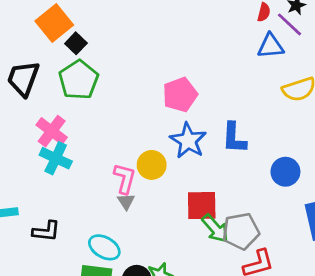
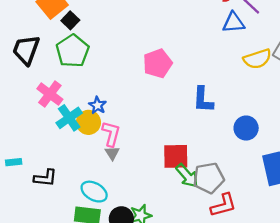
blue star: (188, 141) -> (98, 105), moved, size x0.6
cyan cross: (56, 158) -> (69, 118), moved, turned 30
yellow circle: (152, 165) -> (88, 122), moved

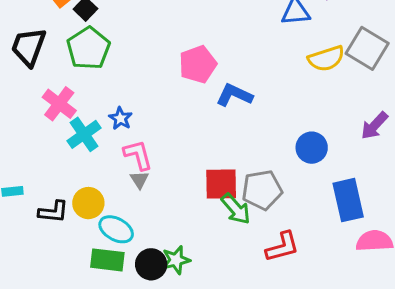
blue L-shape: (203, 100) -> (234, 95), moved, turned 112
yellow circle: (88, 122) -> (88, 203), moved
pink L-shape: (111, 134) -> (138, 155), turned -30
gray pentagon: (209, 178) -> (262, 190), moved

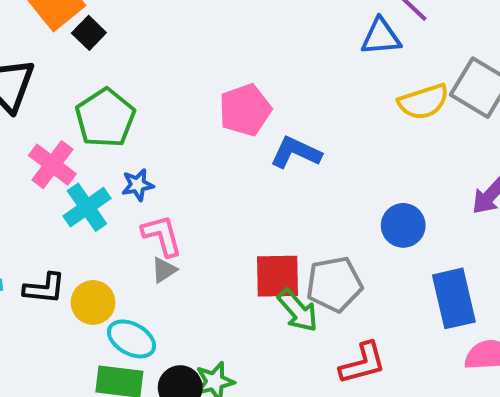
green pentagon: (88, 48) -> (105, 118), moved
blue star: (120, 118) -> (138, 185), turned 30
gray triangle: (139, 180) -> (164, 270), turned 30
black L-shape: (53, 212) -> (44, 288), moved

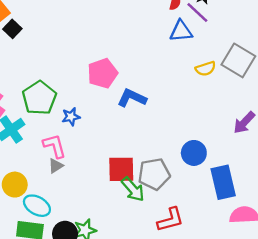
yellow semicircle: (423, 102) -> (206, 69), size x0.7
green pentagon: (105, 118) -> (39, 98), moved
blue star: (138, 185) -> (71, 117), moved
blue circle: (403, 225) -> (194, 153), moved

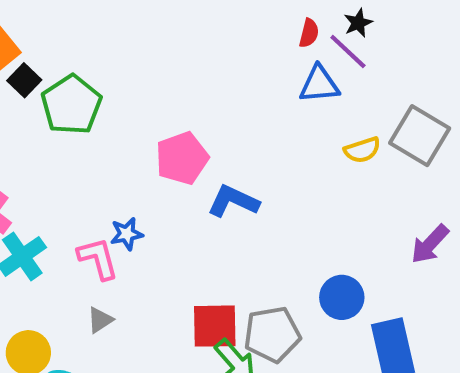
green pentagon: (39, 98) -> (71, 105), moved
pink L-shape: (55, 146) -> (98, 258), moved

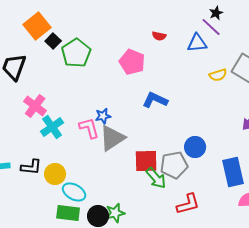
red semicircle: (309, 33) -> (159, 36), moved, turned 88
pink pentagon: (182, 158) -> (132, 62), moved, turned -30
blue circle: (342, 297) -> (195, 147), moved
gray triangle: (100, 320) -> (112, 138), moved, size x2.0

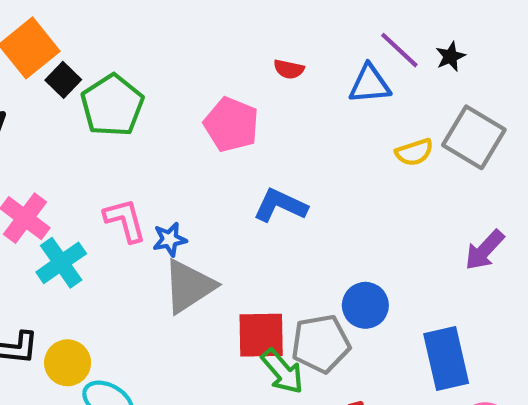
black star: (216, 13) -> (450, 56), moved
pink L-shape: (89, 128) -> (125, 220), moved

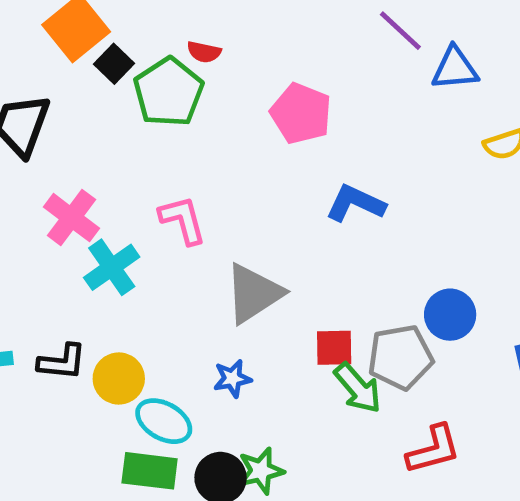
purple line: (399, 50) -> (400, 31), moved
red semicircle: (289, 69) -> (204, 52), moved
blue star: (170, 239) -> (232, 379), moved
red square: (261, 335) -> (334, 348), size x0.7

